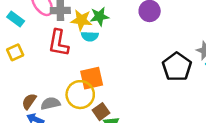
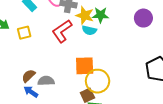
red L-shape: (58, 43) -> (62, 31), turned 35
yellow circle: (80, 95) -> (98, 81), moved

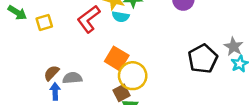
orange square: (85, 66) -> (117, 58), turned 36
blue arrow: (31, 92) -> (55, 91), turned 56

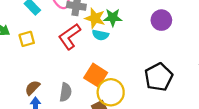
black pentagon: (203, 59) -> (159, 77), moved
gray semicircle: (72, 78) -> (66, 92), moved, turned 102

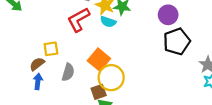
yellow square: (27, 39) -> (51, 49), moved
black pentagon: (159, 77) -> (177, 41), moved

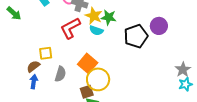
purple circle: (168, 15) -> (159, 26), moved
black pentagon: (177, 41) -> (136, 36), moved

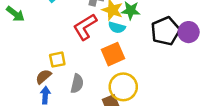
purple circle: (159, 26) -> (189, 32), moved
orange square: (88, 63) -> (113, 54), moved, turned 30

